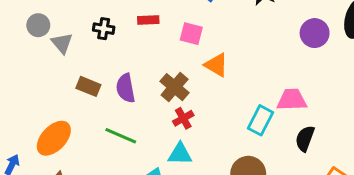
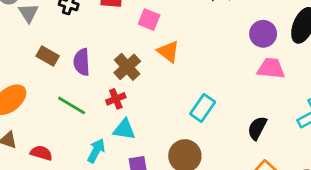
pink trapezoid: (292, 100) -> (271, 68), moved
red cross: (183, 118) -> (116, 99), moved
black semicircle: (305, 138) -> (257, 128), moved

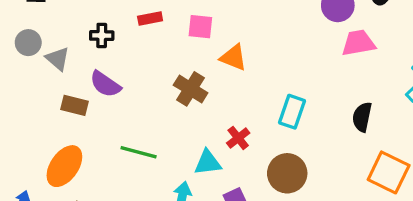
brown rectangle: (48, 56) -> (74, 105), moved
purple semicircle: (82, 62) -> (105, 84), moved, turned -36
red cross: (116, 99) -> (238, 138), moved

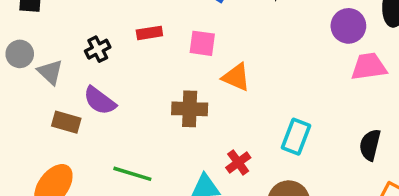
black cross: (102, 36) -> (98, 49), turned -30
brown cross: (191, 89) -> (190, 109), turned -32

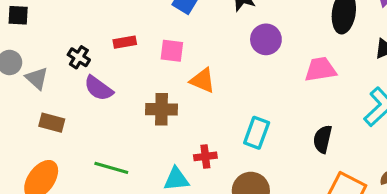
purple circle: (348, 26) -> (266, 39), moved
black cross: (98, 49) -> (79, 57), turned -30
purple semicircle: (100, 101) -> (99, 88), moved
red cross: (238, 163) -> (205, 156), turned 30

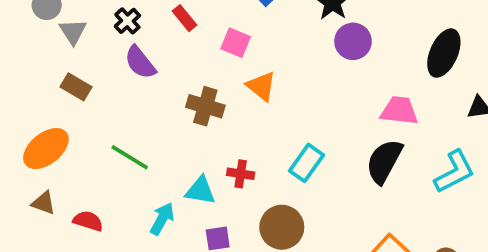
purple circle: (266, 39) -> (353, 41), moved
red rectangle: (125, 42) -> (185, 18), turned 45
black semicircle: (323, 139) -> (384, 161), moved, size x1.4

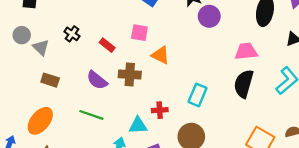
red rectangle: (185, 18) -> (107, 45), moved
purple semicircle: (140, 62) -> (97, 80), moved

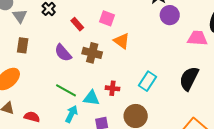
pink trapezoid: (246, 51) -> (197, 38), moved
brown rectangle: (50, 80) -> (23, 45), turned 70
green line: (91, 115) -> (66, 90), moved

